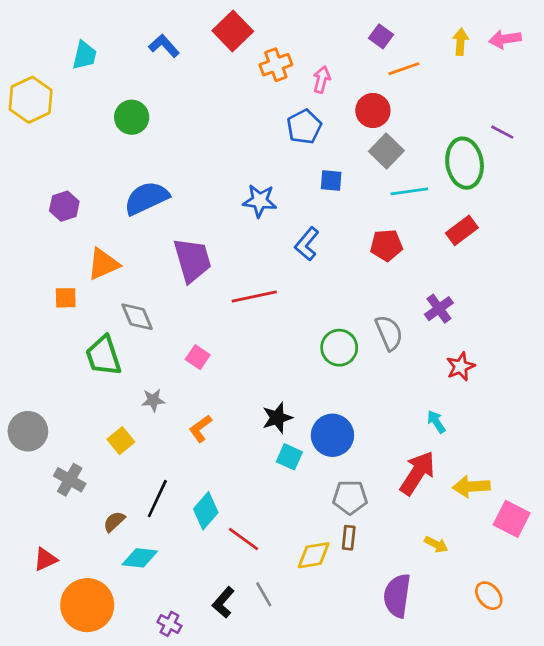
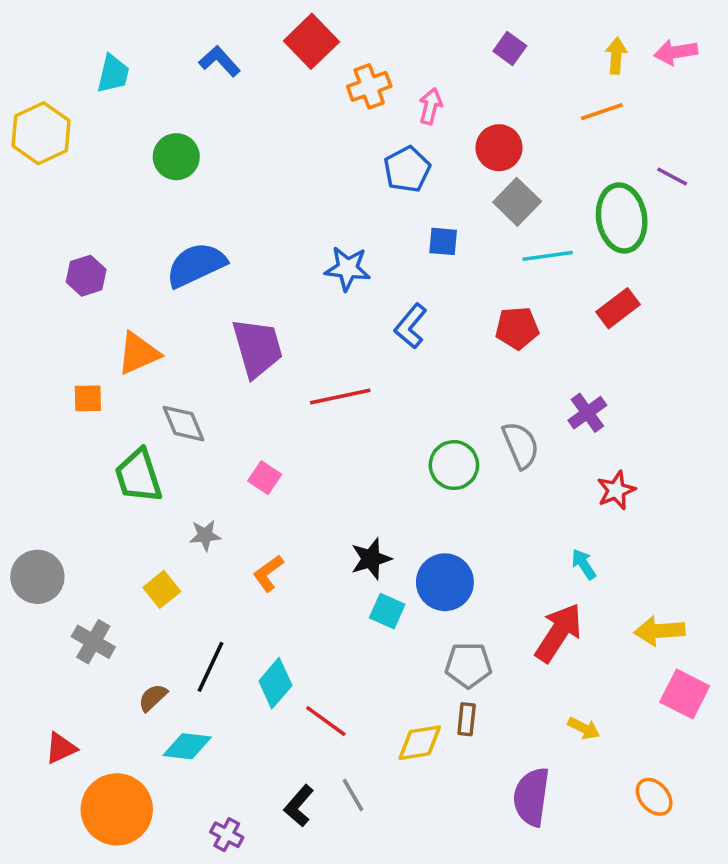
orange line: (404, 69) -> (602, 112), moved
yellow arrow: (471, 486) -> (659, 631), moved

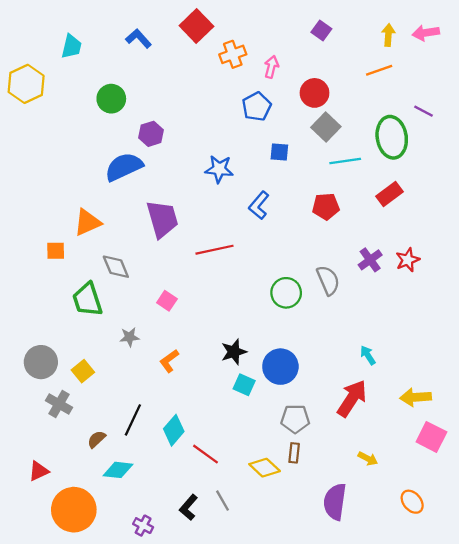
purple hexagon: (86, 276) -> (151, 134), moved
red star: (616, 490) -> (408, 260), moved
gray circle: (37, 577) -> (41, 362), moved
yellow square: (162, 589) -> (83, 371), moved
yellow diamond: (420, 743) -> (265, 468), turned 52

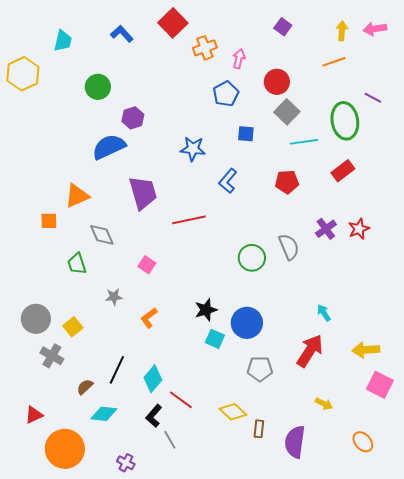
green trapezoid: (87, 300) -> (77, 264), size x0.7
brown rectangle: (294, 453) -> (259, 429), moved
gray line: (223, 501) -> (170, 440), moved
black L-shape: (188, 507) -> (154, 416), moved

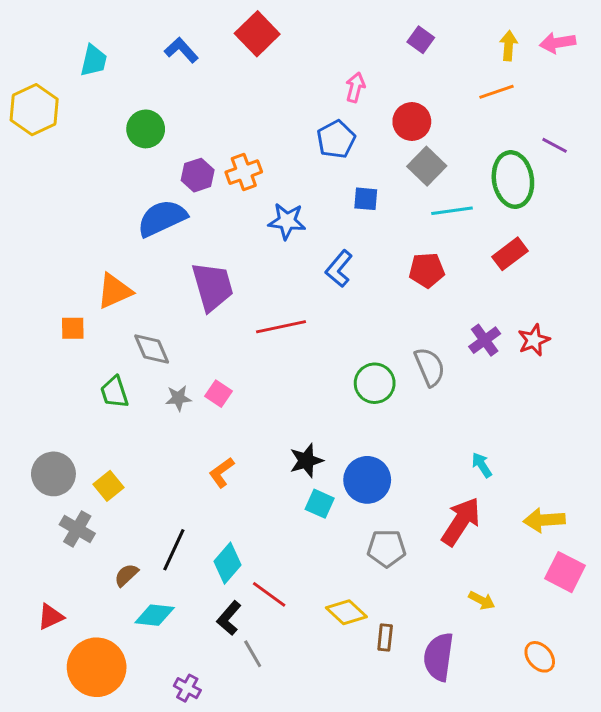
orange cross: (205, 48) -> (244, 172), moved
gray star: (114, 297) -> (178, 398), moved

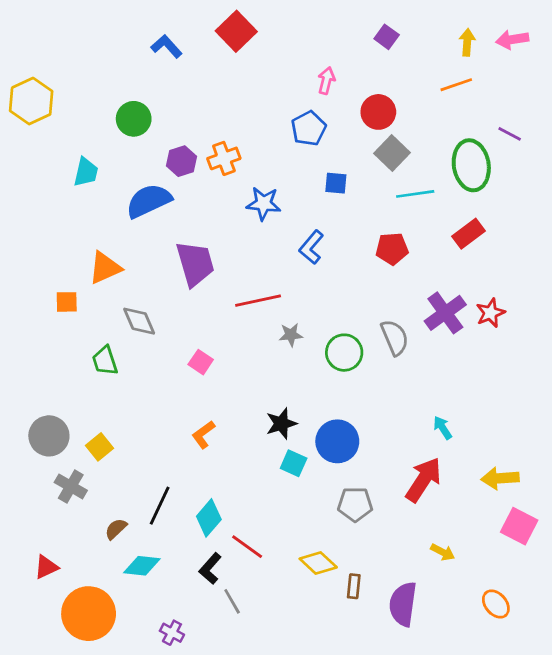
cyan trapezoid: (94, 61) -> (86, 172), moved
purple cross: (485, 340) -> (445, 313), size x1.4
gray star: (178, 398) -> (291, 335), moved

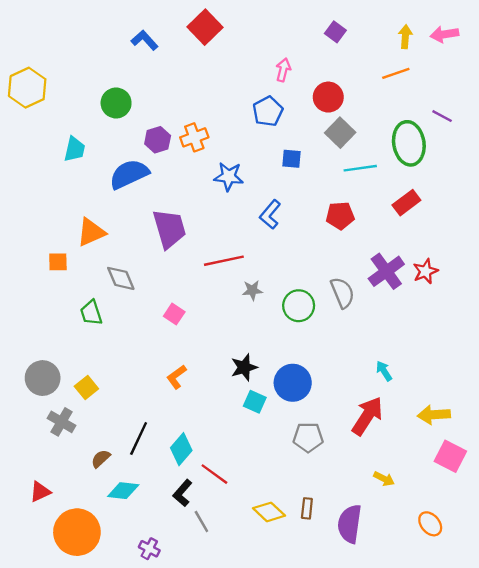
yellow diamond: (318, 563) -> (269, 512), moved

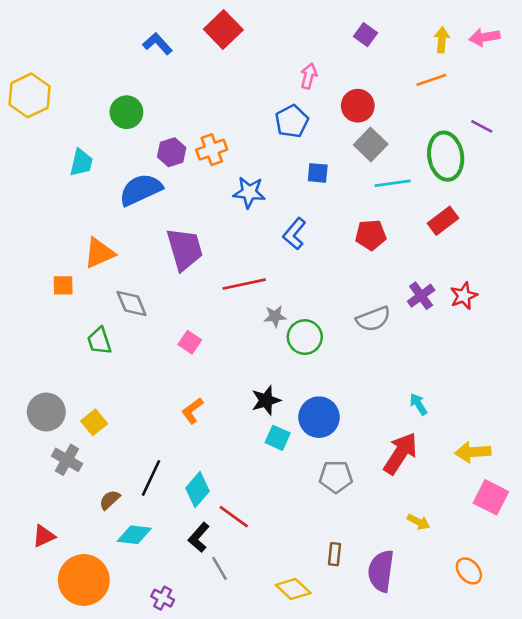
purple cross: (386, 271) -> (421, 296), size x0.7
gray semicircle: (342, 293) -> (373, 319), turned 92
green circle: (299, 306) -> (305, 337), moved
yellow diamond: (269, 512) -> (293, 589), moved

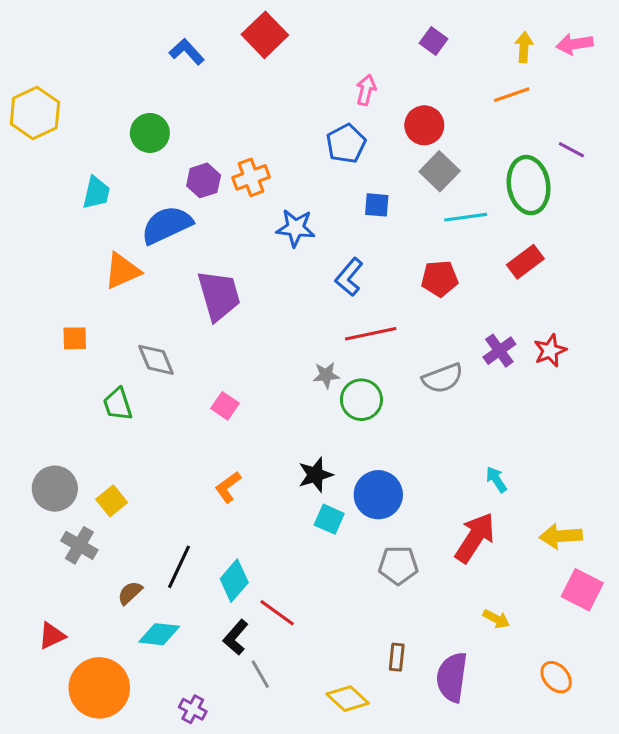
orange triangle: (99, 253) -> (122, 271), moved
red line: (244, 284) -> (371, 334), moved

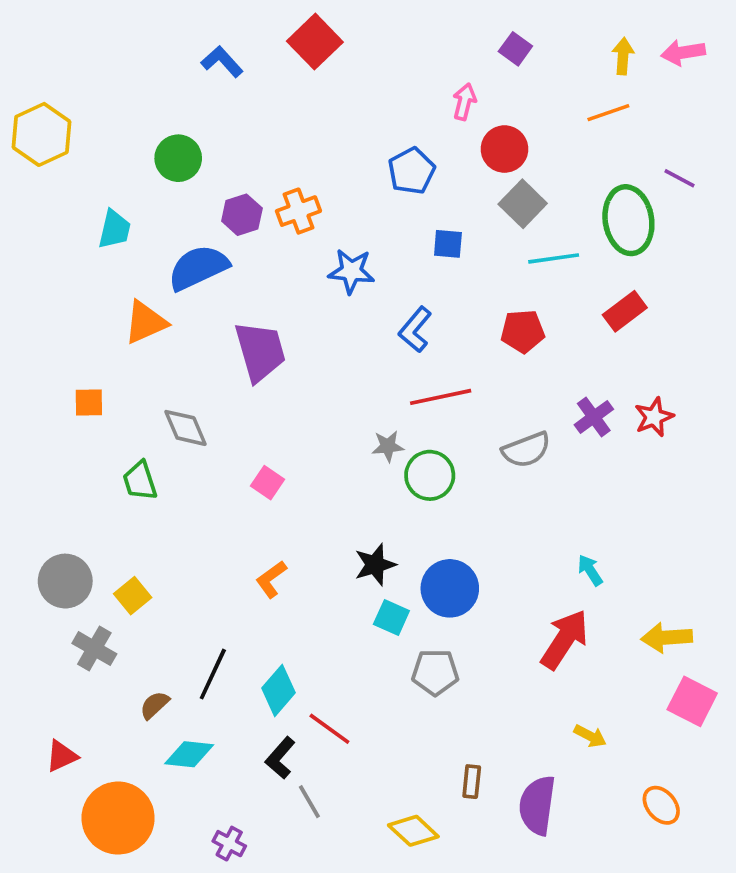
pink arrow: (366, 90) -> (464, 102), moved
gray pentagon: (398, 565) -> (435, 672), moved

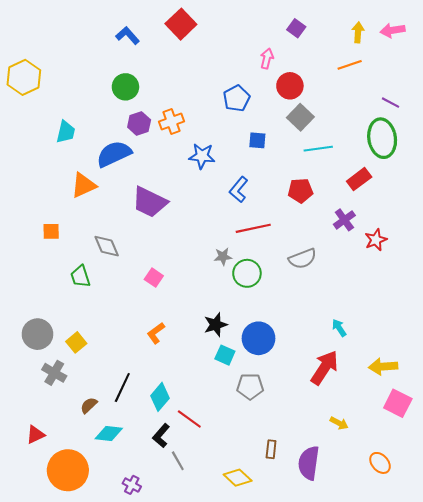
green circle: (178, 158) -> (125, 87), moved
green ellipse: (628, 220) -> (382, 138), moved
purple trapezoid: (260, 351) -> (150, 202), turned 132
purple cross: (594, 417) -> (344, 220), moved

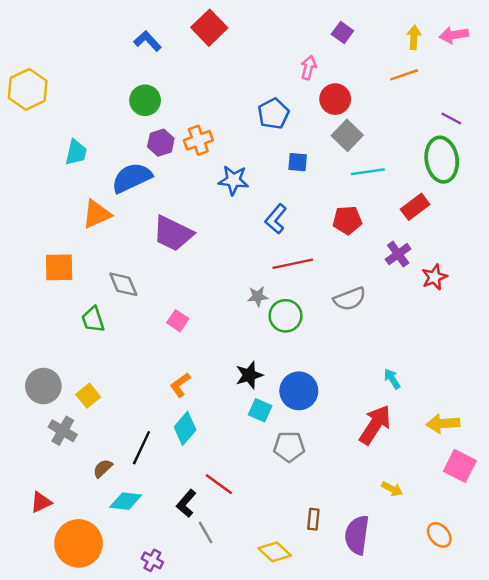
orange square: (51, 231) -> (59, 267), size x1.5
cyan diamond: (160, 397) -> (185, 428), moved

